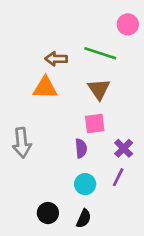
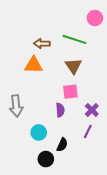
cyan circle: (85, 184) -> (39, 132), moved
black circle: (48, 213) -> (46, 159), moved
black semicircle: (84, 219) -> (62, 145), moved

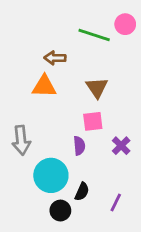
green line: (74, 39) -> (94, 35), moved
purple line: (88, 131) -> (116, 202), moved
cyan circle: (39, 132) -> (51, 175), size x1.6

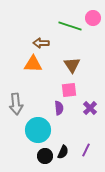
black semicircle: (82, 192) -> (63, 152), moved

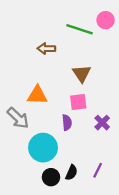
orange triangle: (33, 64) -> (37, 95), moved
gray arrow: (16, 104) -> (18, 118), turned -40

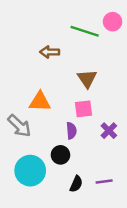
cyan circle: (43, 148) -> (30, 171), moved
purple line: (98, 170) -> (104, 182), turned 56
black circle: (51, 177) -> (60, 155), moved

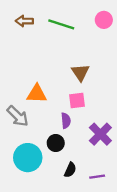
green line: (85, 31) -> (61, 24), moved
brown arrow: (50, 52) -> (24, 21), moved
purple cross: (109, 131) -> (100, 134), moved, size x1.5
purple line: (104, 182) -> (97, 177), moved

